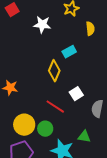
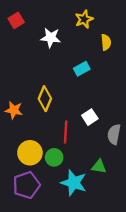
yellow diamond: (54, 71) -> (45, 99), moved
red line: (55, 107) -> (66, 132), turned 60

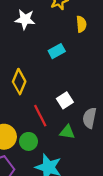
red line: (66, 132) -> (40, 116), turned -30
green triangle: (99, 167) -> (67, 132), moved

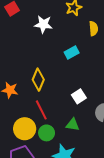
red line: (40, 116) -> (41, 110), moved
green triangle: (67, 132) -> (73, 125), moved

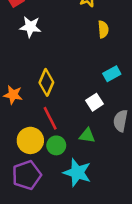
white star: (43, 24) -> (30, 27), moved
yellow semicircle: (94, 28) -> (103, 29), moved
cyan rectangle: (72, 53) -> (112, 74), moved

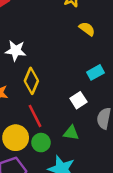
white star: (30, 27) -> (16, 51), moved
yellow semicircle: (103, 29) -> (87, 29), turned -49

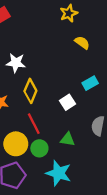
white square: (78, 100) -> (68, 102), moved

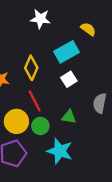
yellow semicircle: (82, 43) -> (88, 29), moved
white star: (16, 63) -> (40, 19), moved
cyan rectangle: (90, 83) -> (67, 52), moved, size x1.5

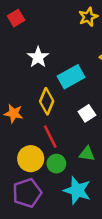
white star: (40, 19) -> (38, 57), moved, turned 30
cyan rectangle: (67, 52) -> (71, 77), moved

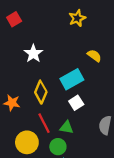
cyan rectangle: (71, 77) -> (72, 79), moved
green triangle: (87, 154) -> (67, 127), moved
green circle: (56, 164) -> (58, 147), moved

